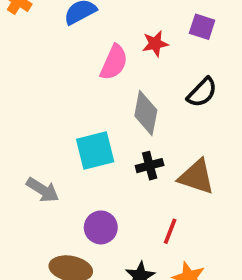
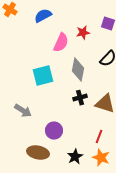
cyan square: (95, 151) -> (43, 76), moved
red line: (170, 231) -> (99, 137), moved

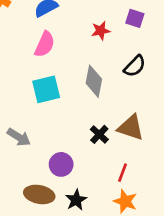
pink semicircle: (61, 43) -> (45, 44), moved
black cross: (80, 98) -> (99, 134), moved, turned -32
black star: (75, 157) -> (76, 200), moved

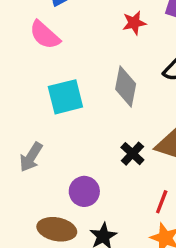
pink semicircle: (45, 44) -> (45, 35), moved, turned 108
gray arrow: (19, 137) -> (31, 157), turned 90

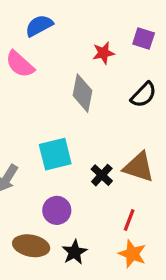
gray diamond: (126, 87) -> (83, 93), moved
cyan square: (65, 97) -> (55, 154), moved

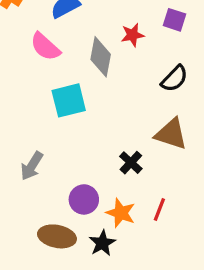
gray diamond: (83, 93) -> (101, 57), moved
cyan square: (55, 154) -> (69, 100), moved
brown triangle: (139, 167) -> (171, 134), moved
orange star: (132, 254) -> (121, 213), moved

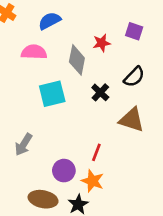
pink semicircle: (45, 47) -> (34, 52), turned 140
black cross: (131, 163) -> (100, 92), moved
red line: (159, 210) -> (96, 152), moved

